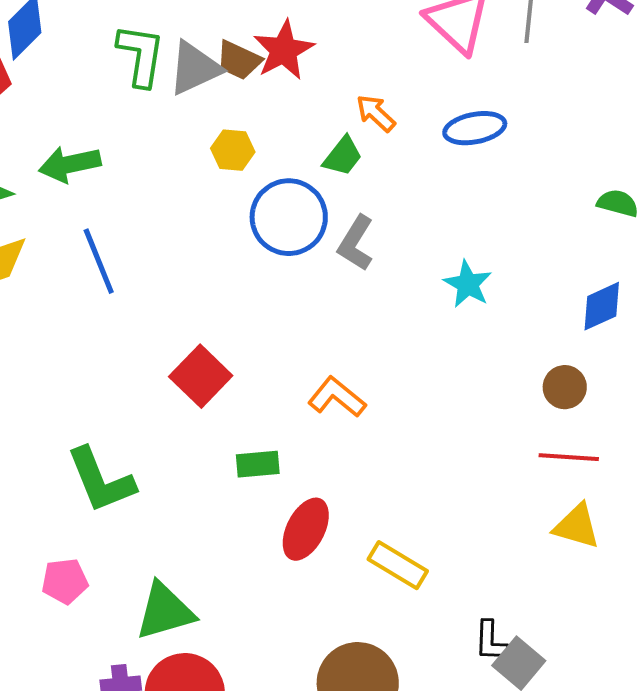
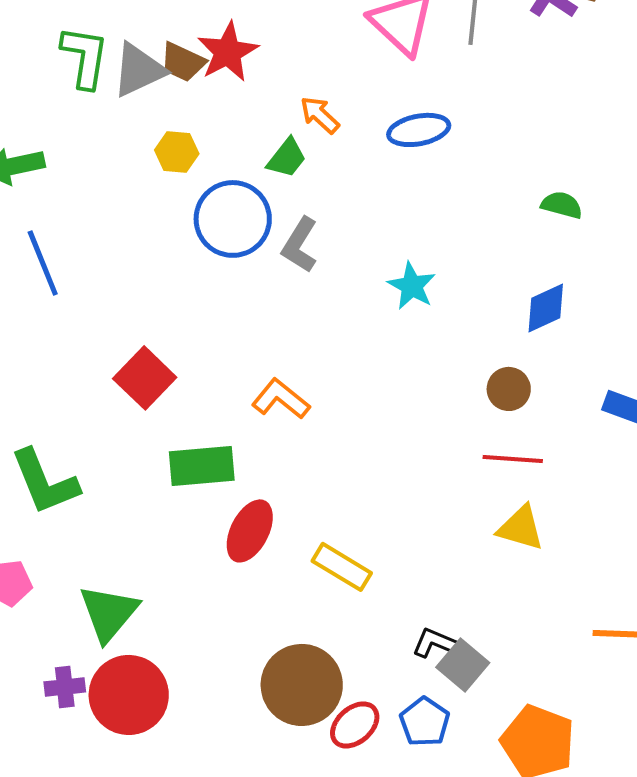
green rectangle: (258, 464) -> (202, 466), size x1.5
green triangle: (165, 611) -> (109, 613), turned -34
black L-shape: (491, 641) -> (435, 643), turned 111

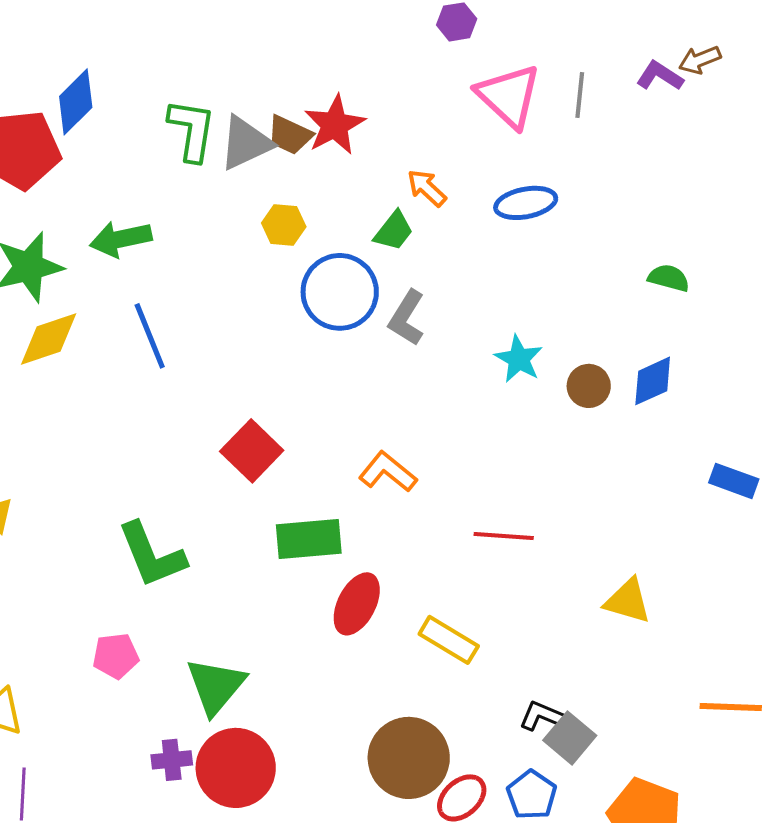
brown circle: (509, 389) -> (589, 386), moved
red line: (513, 459) -> (504, 536), moved

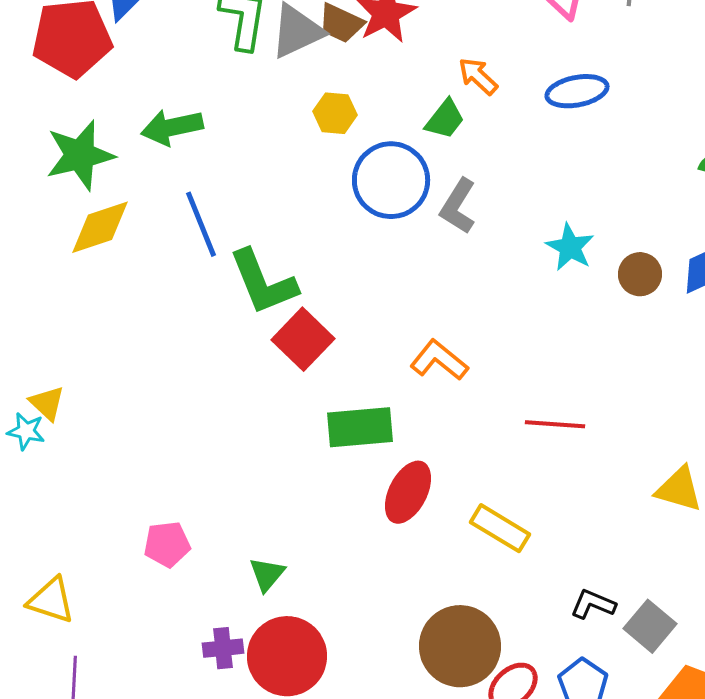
green L-shape: (152, 555) -> (263, 282), moved
green triangle: (216, 686) -> (267, 574), size x0.6
gray square: (570, 738) -> (650, 626), moved

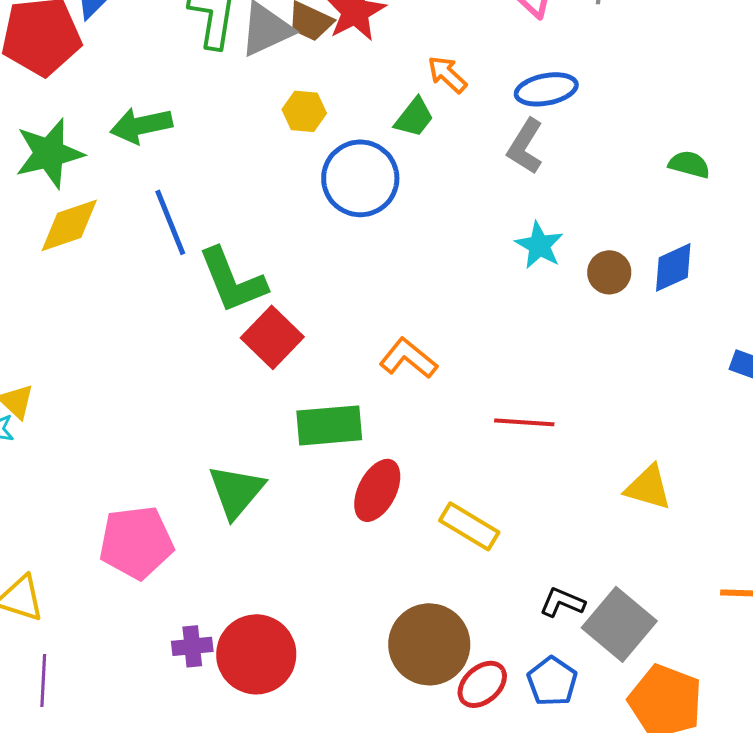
gray L-shape: (458, 206) -> (525, 146), moved
pink pentagon: (167, 544) -> (136, 542), size x1.6
green triangle: (267, 574) -> (236, 491), moved, size x1.6
gray square: (650, 626) -> (619, 624), size x1.4

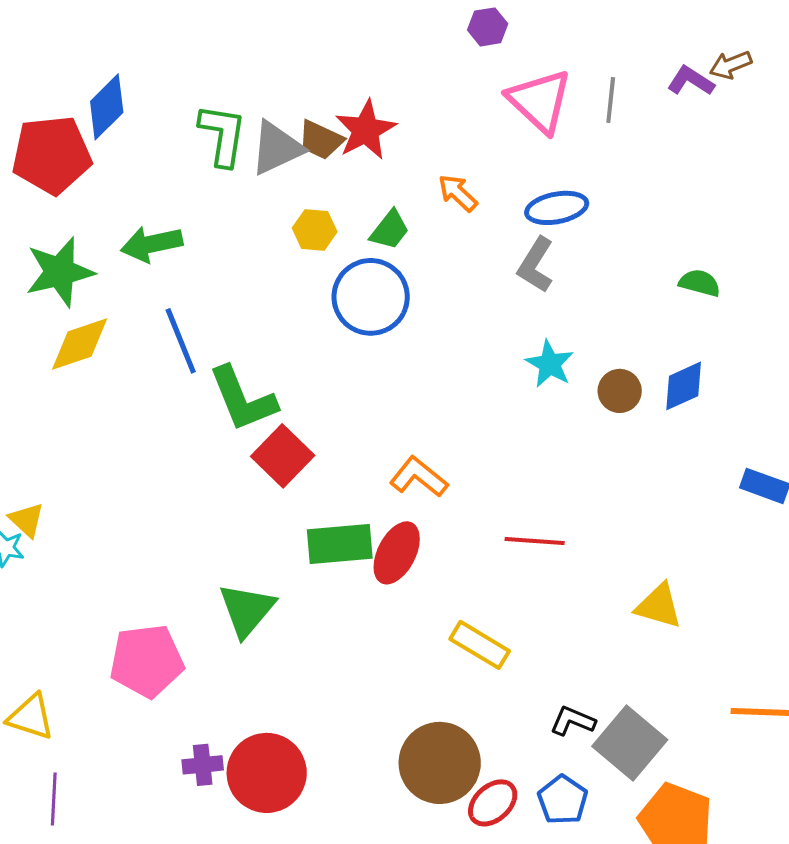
green trapezoid: (414, 117) -> (390, 230), moved
red ellipse: (377, 490) -> (397, 553), moved

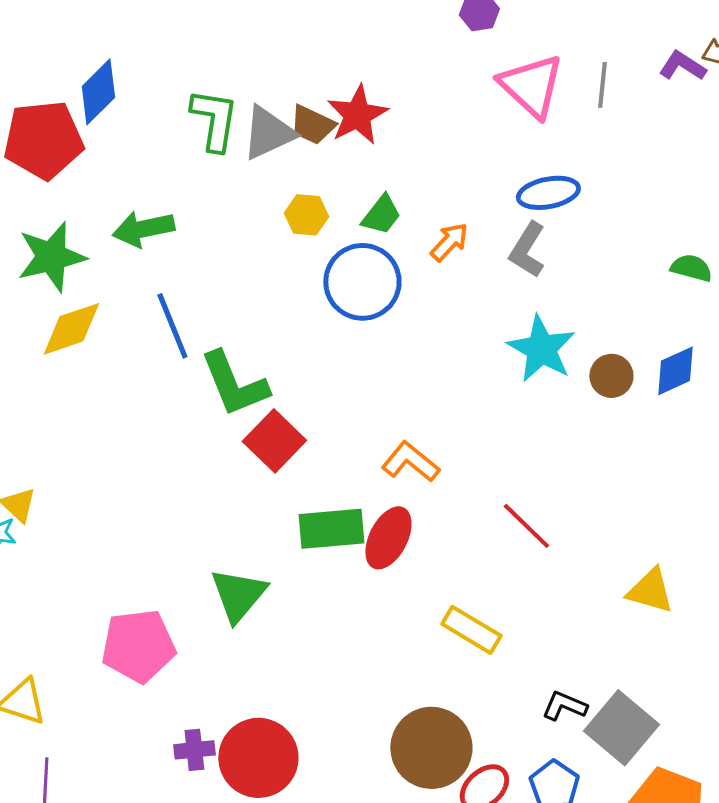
orange arrow: (458, 193) -> (449, 242), moved, turned 90
cyan star: (550, 364) -> (541, 349), size x1.4
red line: (535, 541) -> (526, 526), turned 40

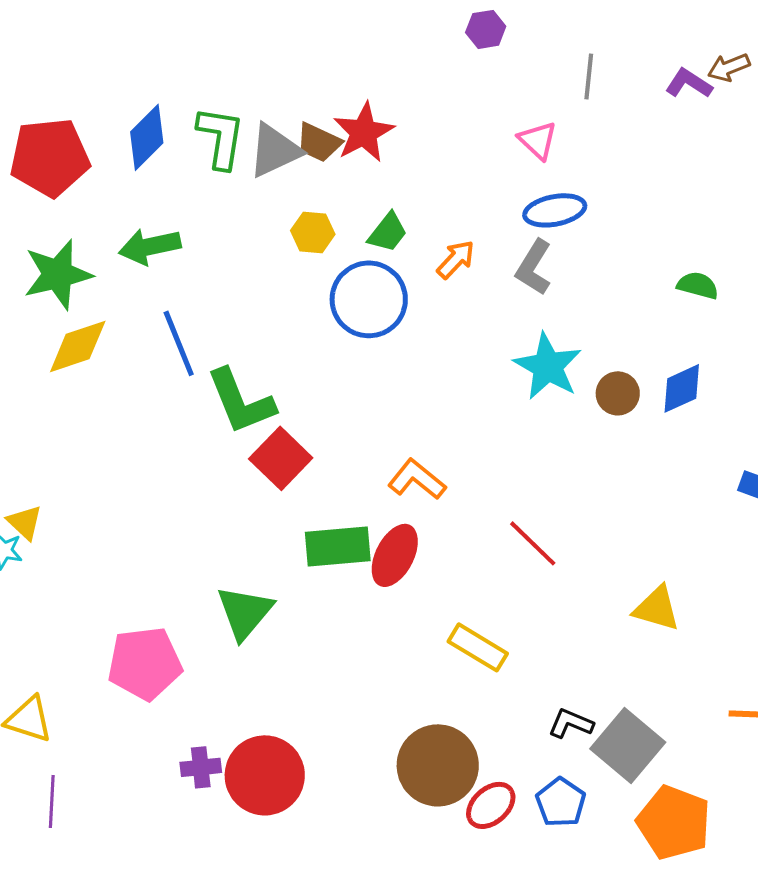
gray line: (602, 85) -> (589, 76), moved
pink triangle: (531, 86) -> (538, 140), moved, size x0.6
blue diamond: (98, 92) -> (147, 137), moved

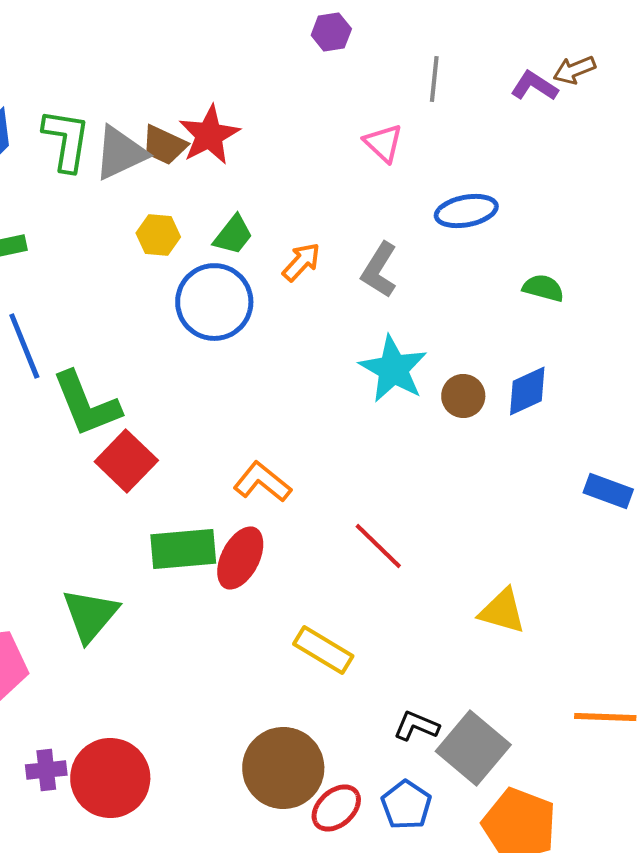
blue ellipse: (555, 210) -> (466, 211), moved

